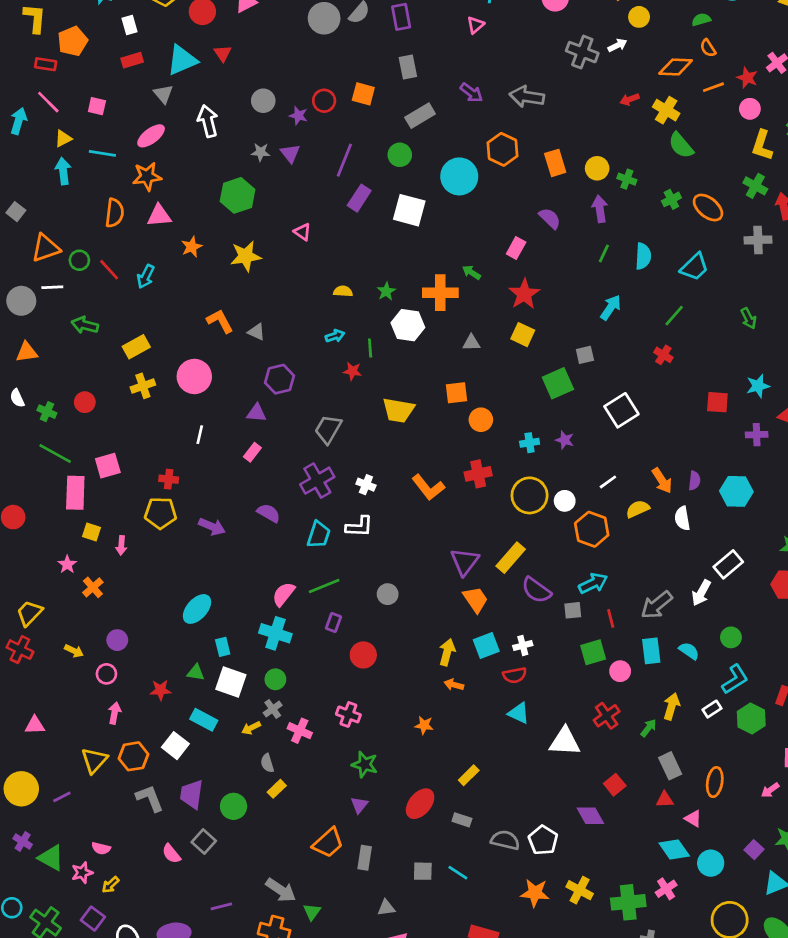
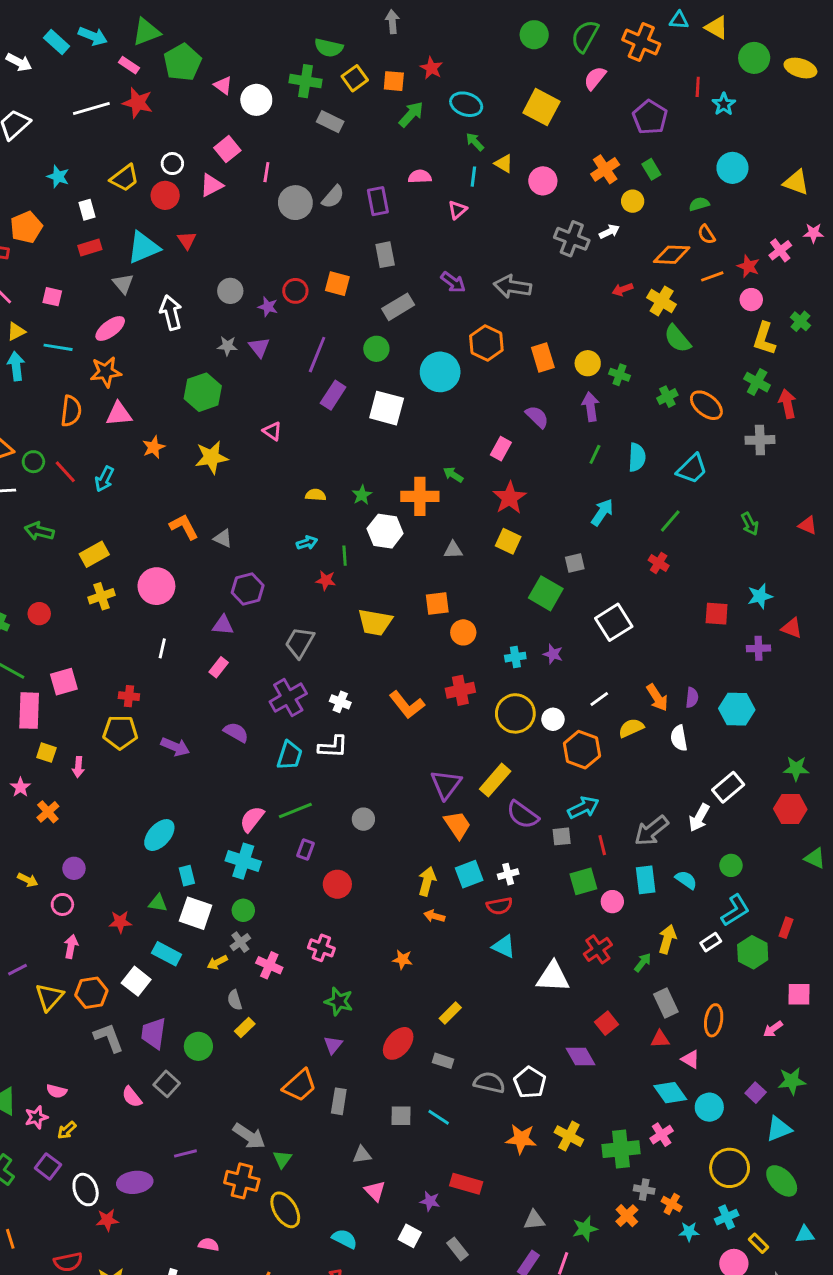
green square: (558, 383) -> (546, 593), turned -36
purple line: (62, 797) -> (18, 970), moved

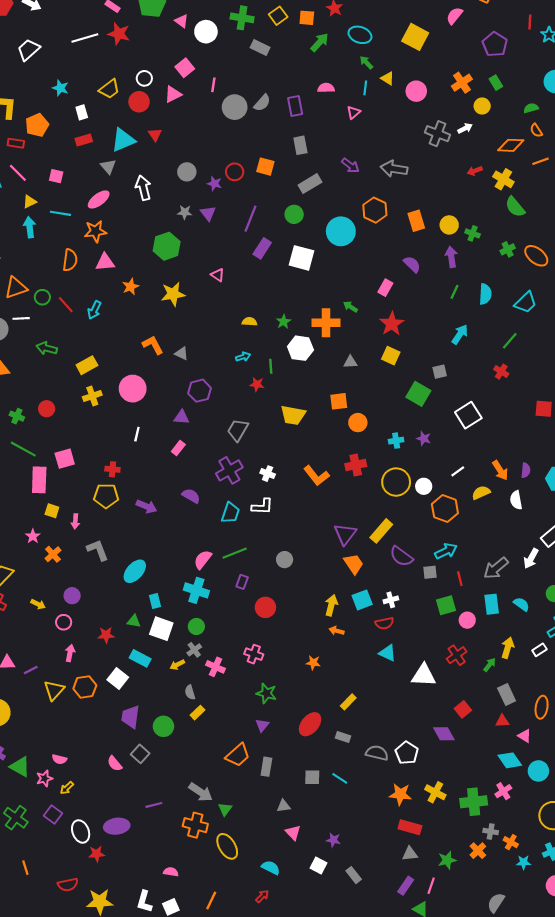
gray L-shape: (109, 1038) -> (98, 550), moved
red rectangle: (466, 1184) -> (410, 827), moved

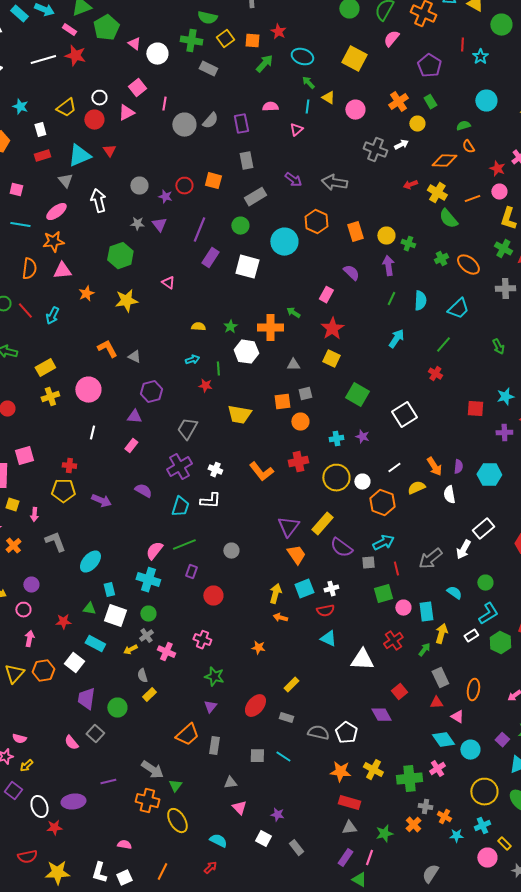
orange line: (541, 161) -> (472, 199), moved
gray square: (440, 372) -> (305, 394), moved
cyan rectangle: (492, 604) -> (426, 612), moved

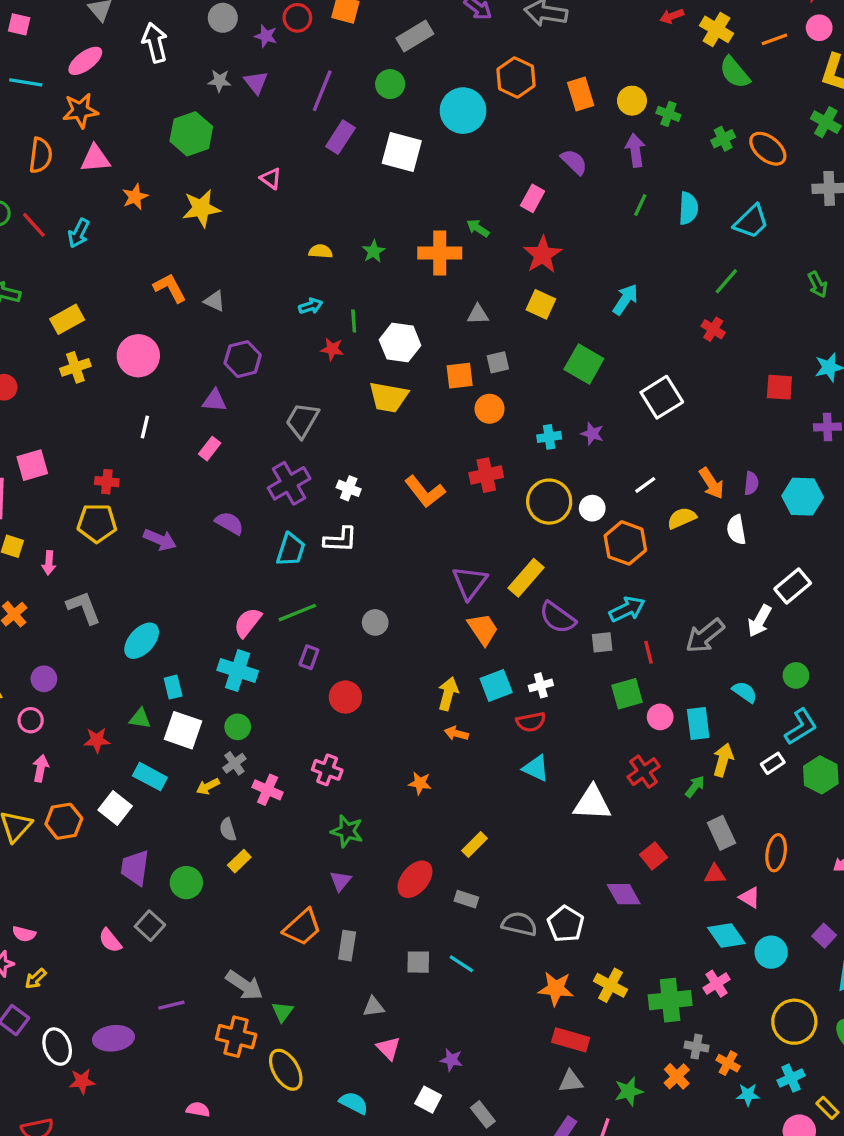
cyan arrow: (396, 339) -> (625, 299), moved
white hexagon: (246, 352) -> (400, 343), moved

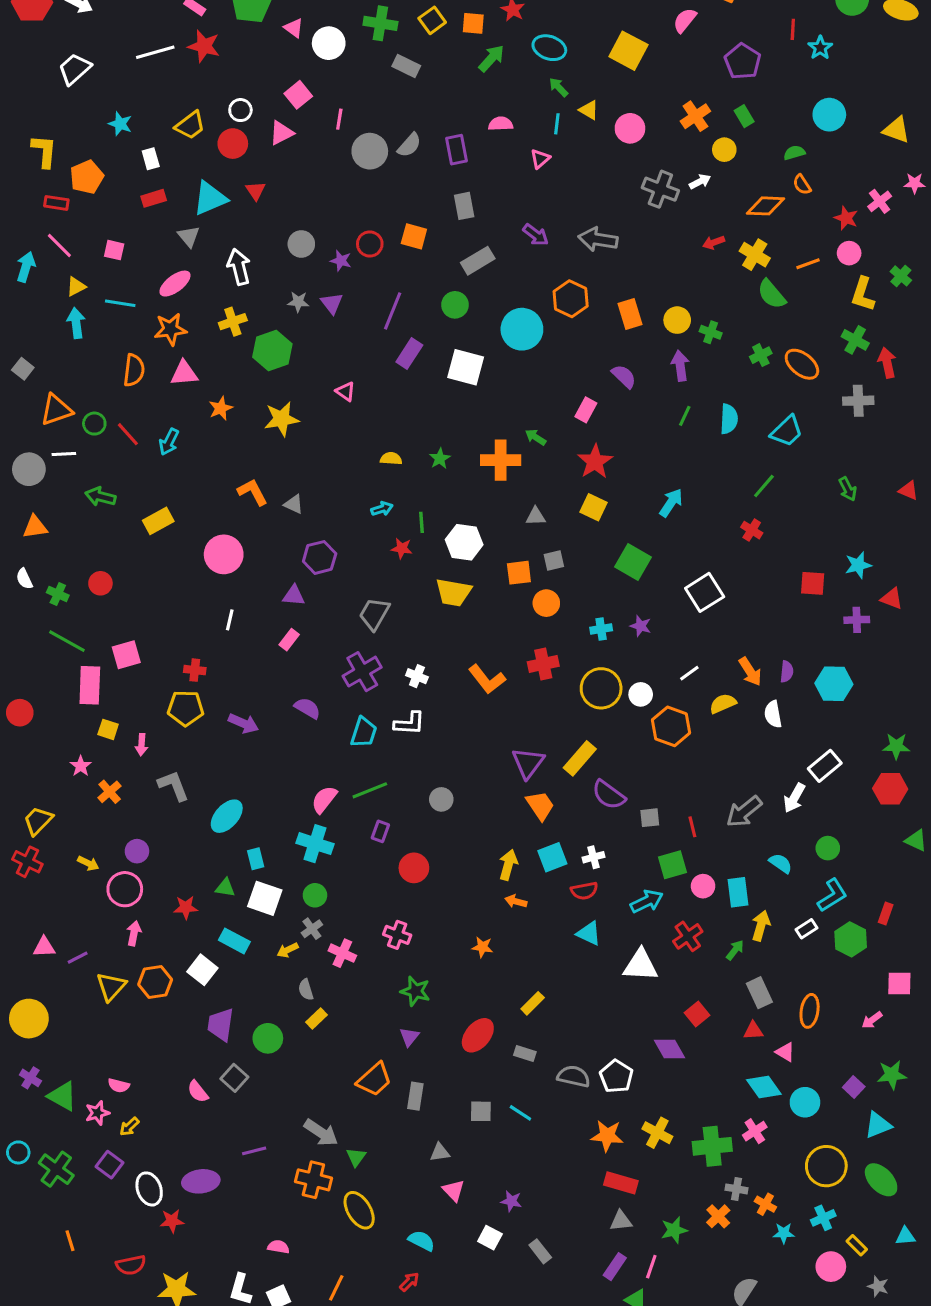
yellow cross: (75, 367) -> (233, 322), moved
cyan arrow: (627, 609) -> (647, 901), moved
pink circle: (31, 720) -> (125, 889), size x1.5

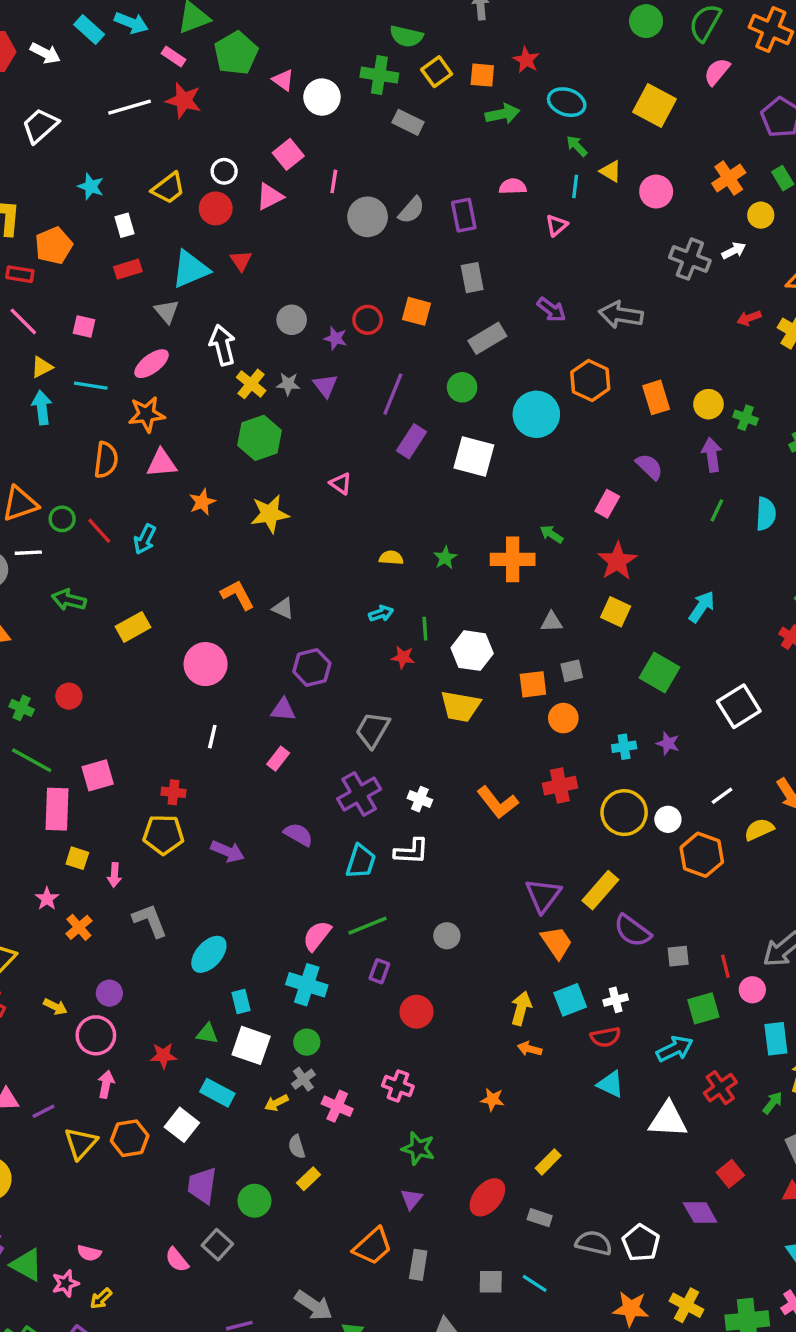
green arrow: (492, 58) -> (503, 114), turned 36
yellow cross: (233, 322) -> (251, 384), moved, turned -32
pink circle: (703, 886) -> (752, 990), moved

